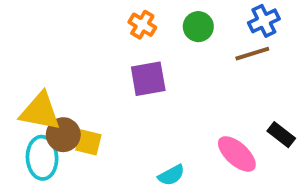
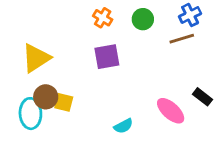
yellow triangle: (40, 112) -> (36, 58), moved, turned -44

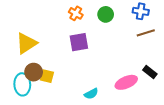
blue cross: (190, 15) -> (141, 11), turned 35
brown line: (182, 39) -> (146, 33), moved
pink ellipse: (171, 111) -> (126, 82), turned -65

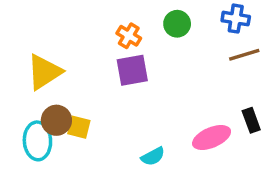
orange cross: (76, 13) -> (129, 36), moved
black rectangle: (150, 72) -> (251, 120), turned 32

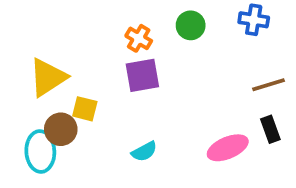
brown line: (244, 55) -> (269, 85), moved
yellow square: (79, 127) -> (85, 109), moved
cyan semicircle: (153, 156) -> (144, 152), moved

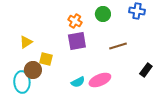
yellow triangle: (48, 77) -> (26, 42), size x0.6
brown line: (269, 85) -> (118, 46), moved
black rectangle: (270, 129) -> (146, 70), turned 56
pink ellipse: (228, 148) -> (100, 80), moved

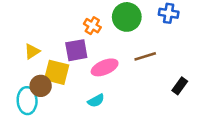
green circle: (103, 14) -> (127, 17), size x1.5
purple square: (77, 41) -> (76, 50), moved
yellow square: (46, 59) -> (57, 72), size x1.5
pink ellipse: (100, 80) -> (105, 67), moved

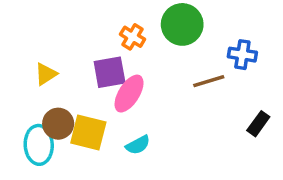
blue cross: (169, 13) -> (242, 55), moved
pink ellipse: (105, 67) -> (129, 94), moved, turned -35
yellow square: (57, 72) -> (88, 133), moved

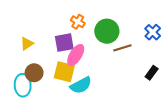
green circle: (182, 24) -> (107, 31), moved
blue cross: (242, 55) -> (153, 32), moved, turned 35
yellow square: (88, 133) -> (64, 72), moved
cyan semicircle: (138, 145) -> (81, 85), size x1.5

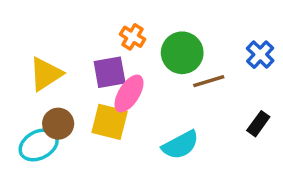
yellow triangle: (27, 44) -> (46, 74), size x1.5
cyan ellipse: (23, 85) -> (39, 145), turned 65
cyan semicircle: (81, 85) -> (180, 145), moved

